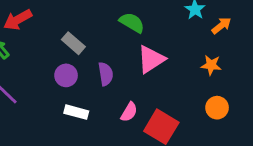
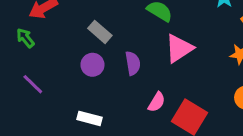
white rectangle: (76, 112) -> (90, 118), moved

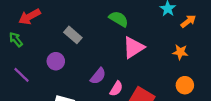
purple semicircle: (133, 63) -> (98, 76), moved, turned 48
purple circle: (92, 65) -> (56, 61), moved

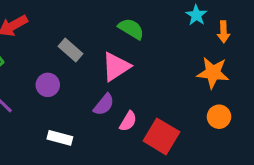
orange arrow: (188, 21) -> (224, 32), turned 126
pink triangle: (133, 47) -> (116, 67), moved
orange star: (180, 52) -> (213, 73), size x1.5

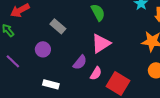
green semicircle: (131, 29) -> (98, 12), turned 30
pink triangle: (116, 67) -> (101, 43), moved

